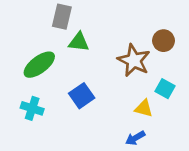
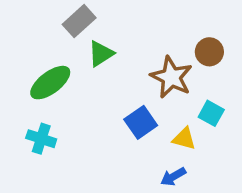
gray rectangle: (62, 17) -> (79, 21), turned 35
green triangle: (79, 42) -> (101, 54), turned -40
blue square: (82, 96) -> (141, 122), moved

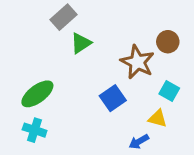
green ellipse: (50, 83) -> (37, 94), moved
cyan cross: (41, 139) -> (35, 130), moved
yellow triangle: (184, 139) -> (158, 118), moved

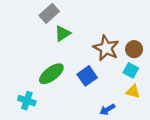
brown circle: (168, 42) -> (134, 49), moved
green ellipse: (37, 94) -> (51, 74), moved
yellow triangle: (158, 118) -> (133, 92), moved

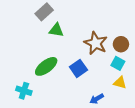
green triangle: (63, 34) -> (56, 30), turned 42

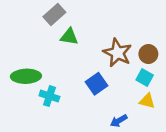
green ellipse: (46, 66) -> (26, 76), moved, turned 35
cyan cross: (24, 91) -> (49, 96), moved

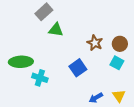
brown star: (117, 53) -> (95, 43), size x0.7
yellow triangle: (147, 101) -> (119, 96), moved, turned 40

